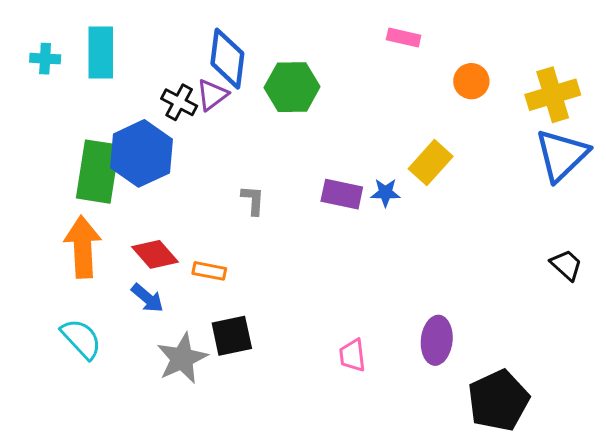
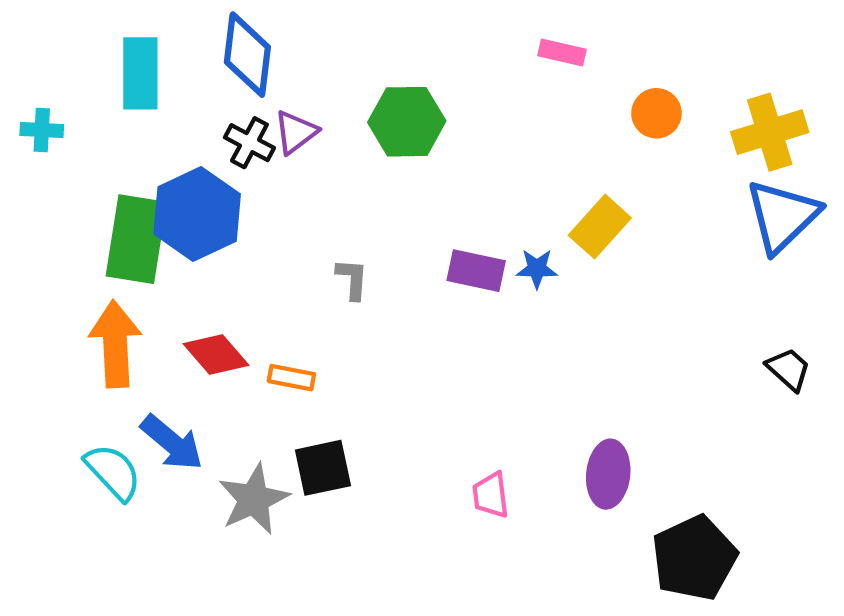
cyan cross: (45, 59) -> (42, 130), moved
blue diamond: (227, 59) -> (247, 55), moved
blue arrow: (147, 298) -> (172, 443), moved, size x1.4

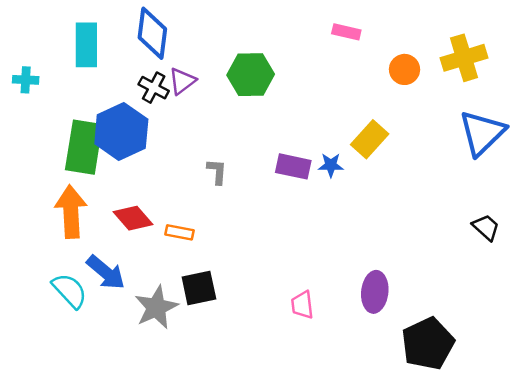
yellow cross: (770, 132) -> (464, 58), moved

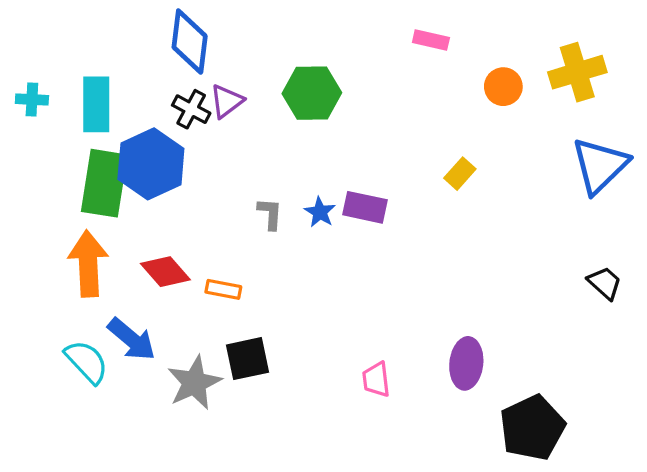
cyan rectangle: (86, 45) -> (96, 104), moved
yellow rectangle: (370, 139) -> (460, 174), size x0.7
blue star: (331, 165) -> (320, 212), moved, turned 30

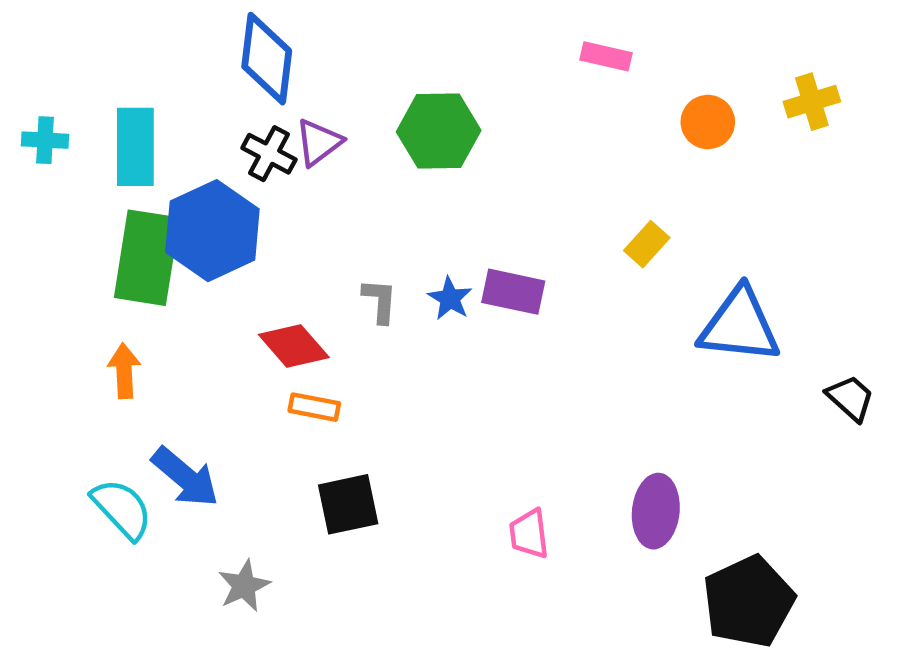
yellow cross: (577, 72) -> (812, 102), size x0.7
blue triangle: (600, 165) -> (739, 326), moved, turned 50
orange arrow: (88, 264) -> (124, 371), size x0.6
red diamond: (165, 272) -> (294, 346), moved
gray star: (194, 383) -> (244, 586), moved, size x0.7

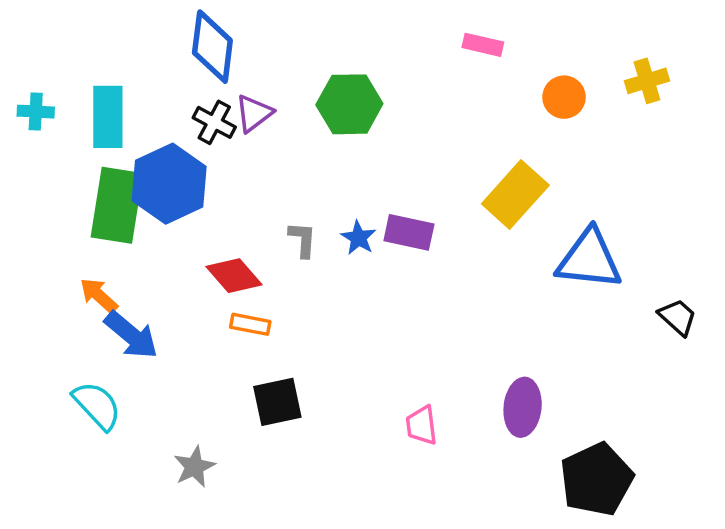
yellow rectangle: (647, 244) -> (515, 194), size x1.8
orange arrow: (124, 371) -> (99, 295), turned -45
blue arrow: (185, 477) -> (131, 335), moved

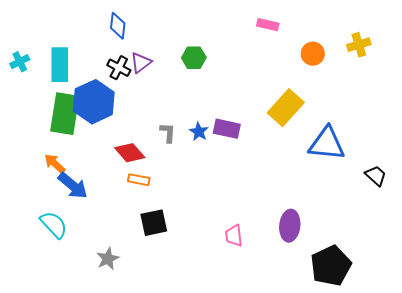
blue diamond: (212, 47) -> (118, 26), size x0.7
green hexagon: (349, 104) -> (194, 58), size x0.7
cyan cross: (36, 112) -> (20, 62), turned -30

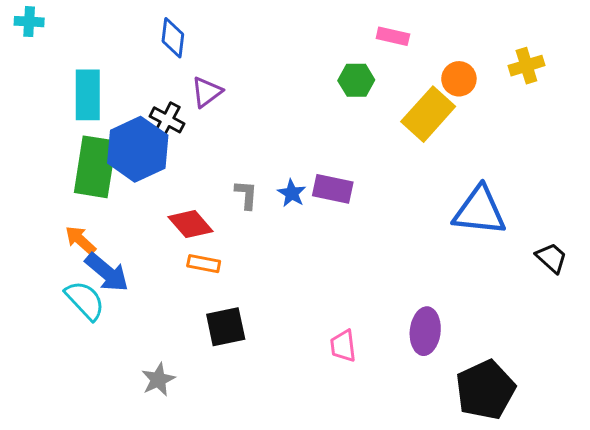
green hexagon: (194, 58) -> (356, 80), moved
cyan cross: (20, 62) -> (29, 22), moved, turned 30
black cross: (119, 68) -> (167, 120), moved
yellow rectangle: (286, 108) -> (428, 114), moved
cyan semicircle: (54, 225) -> (85, 300), moved

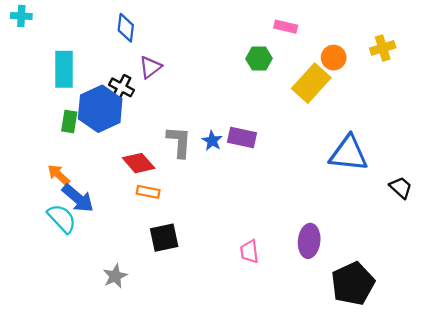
green rectangle: (95, 167) -> (69, 122), size x0.5
gray L-shape: (246, 195) -> (179, 142), size x1.5

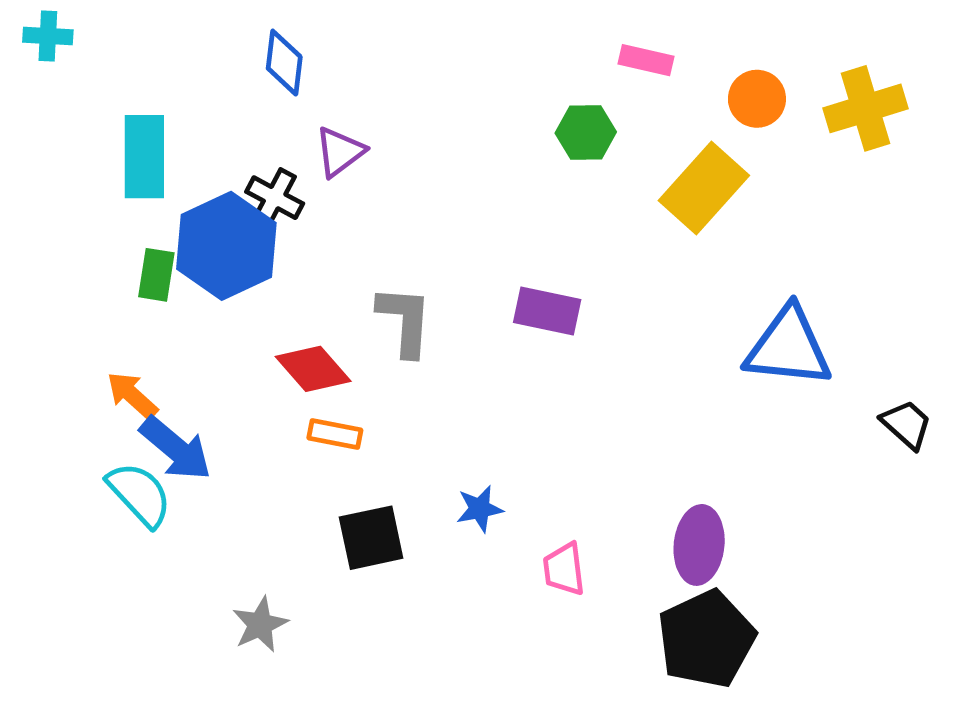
yellow cross: (383, 48) -> (866, 108), size x1.4
orange circle: (334, 58) -> (757, 99), moved
blue star: (212, 141) -> (480, 509), moved, turned 30
black pentagon: (353, 284) -> (706, 639), moved

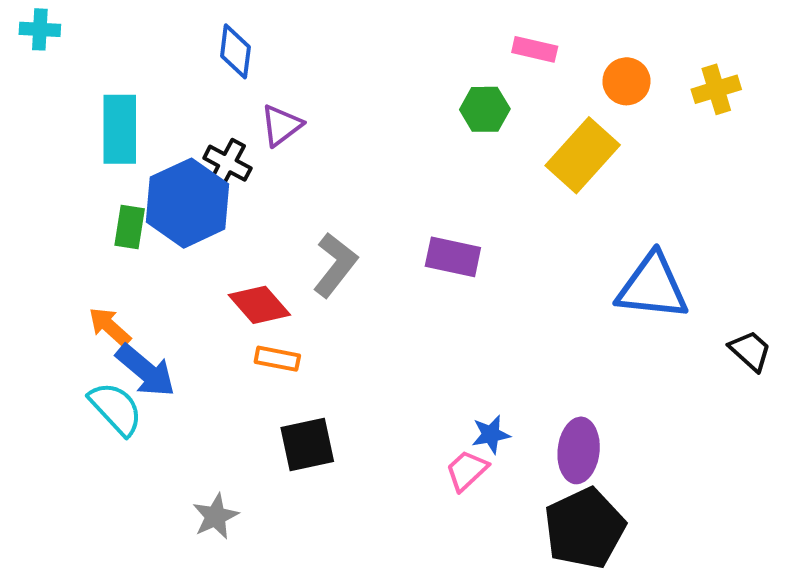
yellow cross: (866, 108) -> (716, 89), size x0.7
gray L-shape: (405, 321) -> (335, 265), turned 34
blue star: (480, 509) -> (491, 435), moved
pink trapezoid: (564, 569) -> (467, 470), turned 54

